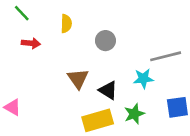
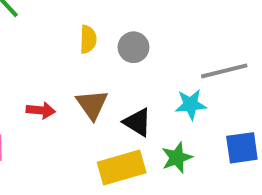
yellow semicircle: (66, 24) -> (88, 39), moved
red arrow: (31, 43) -> (41, 110), moved

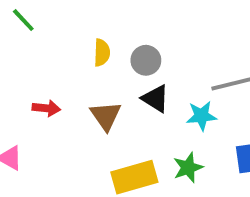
red arrow: (41, 110) -> (46, 108), moved
black triangle: (137, 122) -> (155, 99), moved

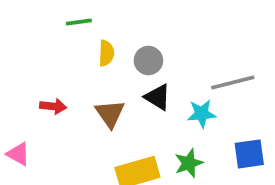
green line: (23, 20) -> (79, 22), moved, turned -55

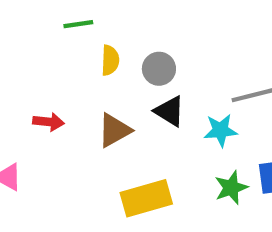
brown triangle: (110, 114) -> (114, 130), turned 36
green star: (189, 163) -> (231, 188), moved

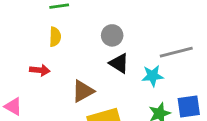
yellow semicircle: (110, 60) -> (55, 37), moved
brown triangle: (114, 130) -> (83, 91), moved

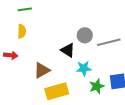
gray circle: (112, 35) -> (85, 35), moved
cyan star: (153, 76) -> (84, 68), moved

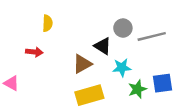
brown triangle: (42, 70) -> (82, 64), moved

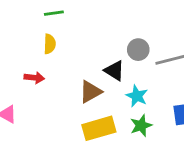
cyan star: (122, 68) -> (137, 96), turned 30
green star: (137, 89) -> (141, 125), moved

